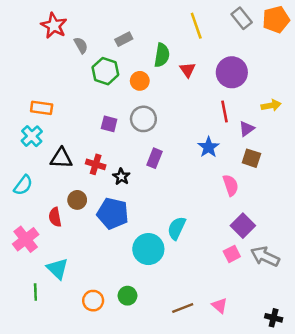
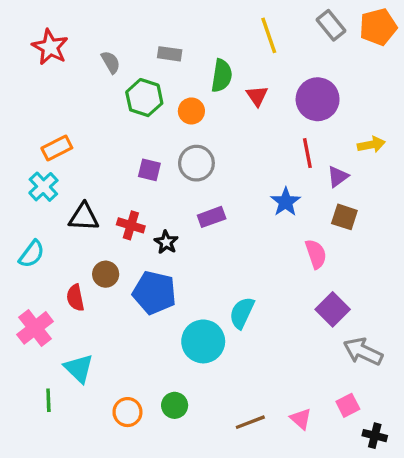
red star: (54, 26) -> (50, 47), moved
gray rectangle: (124, 39) -> (170, 54), turned 35
orange rectangle: (42, 108) -> (57, 148), turned -35
purple rectangle: (154, 158) -> (212, 217), turned 48
pink square: (232, 254) -> (348, 405), moved

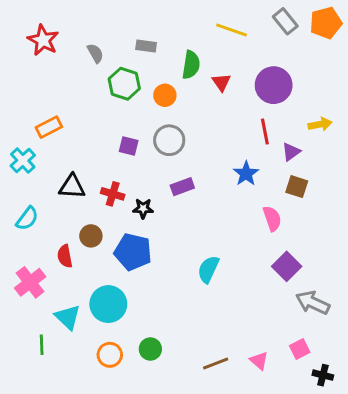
yellow line: (269, 35) -> (232, 30), turned -52
cyan cross: (43, 187) -> (23, 161), moved
black star: (166, 242) -> (143, 208), turned -30
cyan circle: (203, 341) -> (108, 304), moved

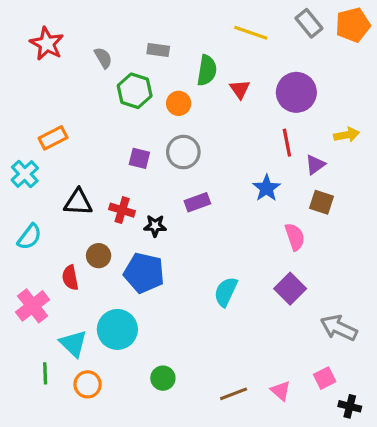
purple square: (287, 266) -> (290, 289), moved
orange circle: (110, 355) -> (88, 384), moved

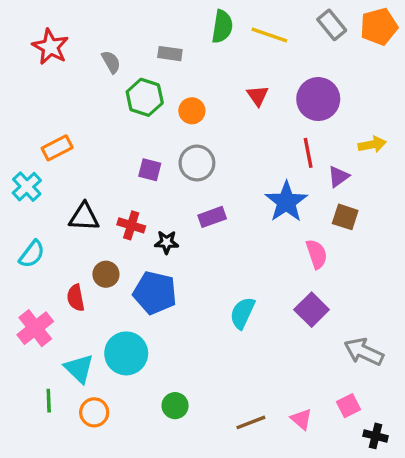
green semicircle: (207, 70) -> (222, 27), moved
blue star: (267, 188) -> (286, 202), size x1.4

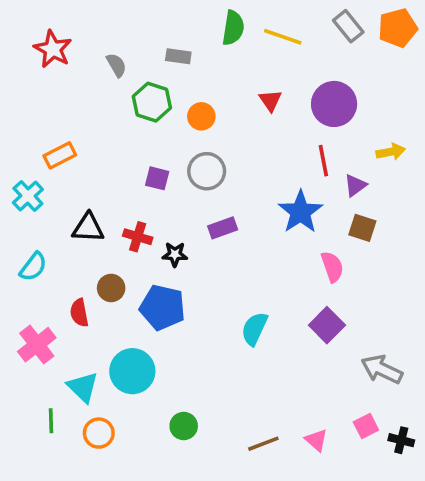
black cross: (376, 436) -> (401, 440), moved

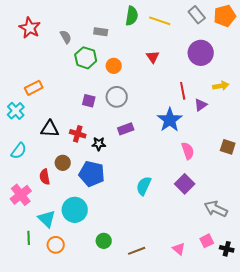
purple circle: (334, 104) -> (201, 53), moved
brown square: (362, 228) -> (228, 147), moved
brown line: (263, 444) -> (137, 251), moved

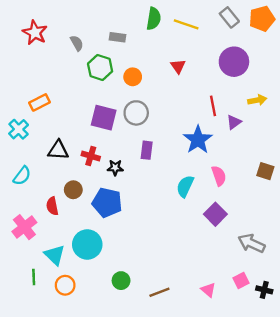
purple square: (89, 101) -> (104, 118), size x1.6
purple rectangle: (126, 129) -> (147, 150), turned -63
cyan semicircle: (144, 186) -> (185, 186), moved

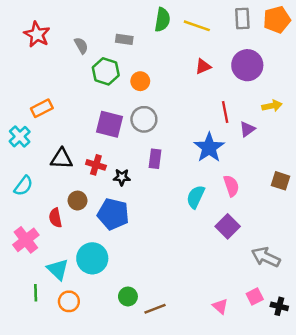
gray rectangle: (229, 17) -> (242, 18), turned 36
red triangle: (178, 66) -> (203, 66), moved, turned 42
brown line: (159, 292) -> (155, 309), moved

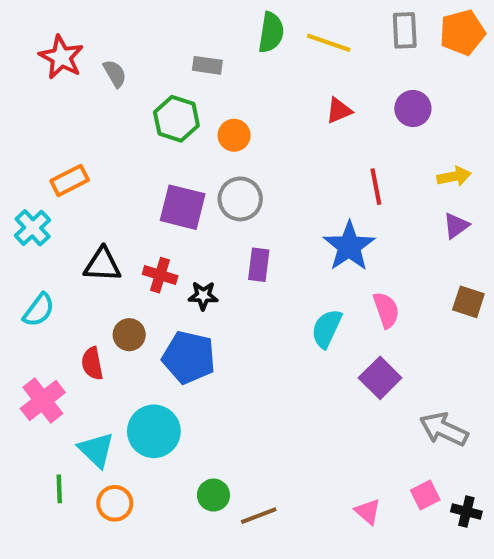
gray semicircle: (81, 46) -> (115, 74), moved
purple circle: (247, 65) -> (413, 109), size x0.7
purple triangle: (247, 129) -> (456, 226), moved

